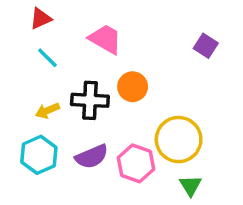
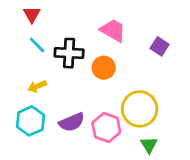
red triangle: (41, 19) -> (32, 14), turned -36
pink trapezoid: (105, 39) -> (113, 30), moved
purple square: (206, 46) -> (160, 46), moved
black cross: (90, 100) -> (69, 53), moved

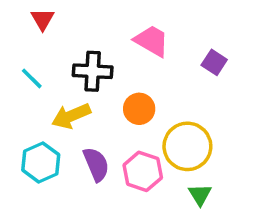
cyan line: (37, 45) -> (32, 78), moved
orange circle: (104, 68) -> (139, 109), moved
yellow arrow: (37, 86) -> (71, 116), moved, size x1.5
purple semicircle: (72, 122) -> (96, 164), turned -90

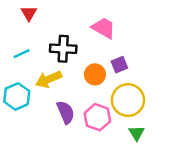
purple square: (214, 62) -> (119, 65), moved, turned 35
cyan line: (32, 78) -> (22, 54), turned -70
cyan hexagon: (41, 162) -> (17, 96), moved

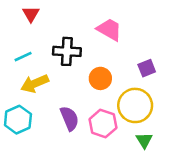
purple square: (119, 65) -> (147, 68), moved
yellow arrow: (49, 79) -> (35, 84), moved
cyan hexagon: (17, 96) -> (18, 120), moved

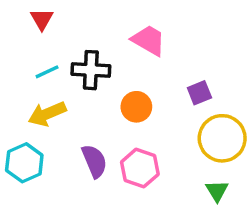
cyan line: (23, 57) -> (47, 72), moved
yellow circle: (135, 105) -> (222, 138), moved
green triangle: (144, 140) -> (217, 191), moved

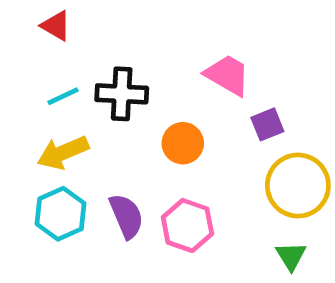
red triangle: (42, 19) -> (56, 26), turned -30
pink trapezoid: (149, 40) -> (227, 75), moved
cyan hexagon: (24, 163) -> (61, 214), moved

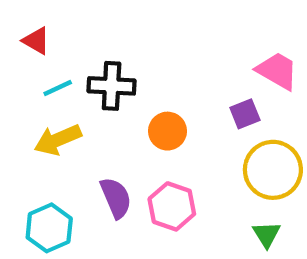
red triangle: (56, 26) -> (36, 41), moved
pink trapezoid: (227, 75) -> (277, 71), moved
cyan hexagon: (61, 214) -> (49, 228), moved

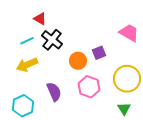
red triangle: (36, 41) -> (40, 19), moved
black cross: (112, 86) -> (52, 40), turned 35
purple square: (245, 114) -> (99, 53), moved
pink hexagon: (172, 206) -> (89, 87), moved

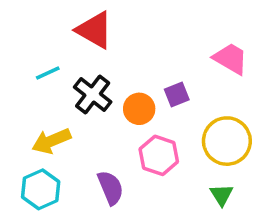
red triangle: (40, 19) -> (94, 30), moved, size x1.6
black cross: (52, 40) -> (93, 94), moved
yellow arrow: (27, 65) -> (51, 141), moved
purple semicircle: (54, 92) -> (110, 188), moved

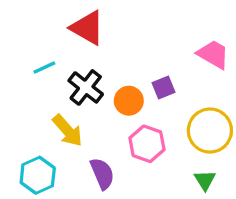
yellow arrow: (51, 141) -> (67, 131), moved, turned -108

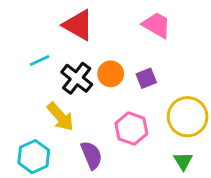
pink trapezoid: (213, 54) -> (157, 25), moved
orange circle: (129, 101) -> (111, 74), moved

